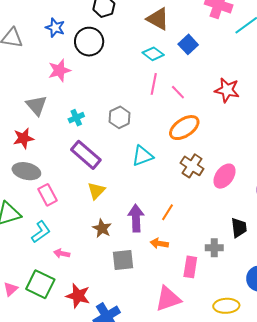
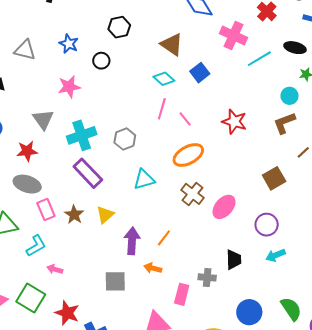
black circle: (89, 42) -> (101, 61), size x0.6
cyan cross: (76, 118) -> (82, 135), size x1.8
yellow triangle: (96, 191) -> (105, 215), moved
brown star: (102, 228) -> (74, 215), moved

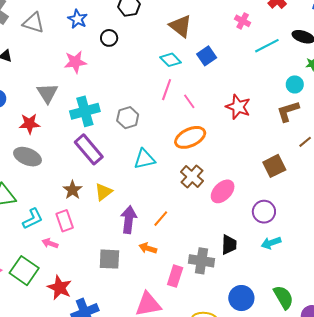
pink cross: (234, 36) -> (243, 21), size x0.6
pink rectangle: (46, 210) -> (65, 221), moved
gray cross: (207, 277) -> (201, 261), size x1.4

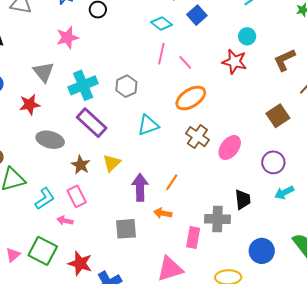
cyan circle: (295, 84) -> (247, 36), moved
gray ellipse: (27, 157) -> (50, 140), moved

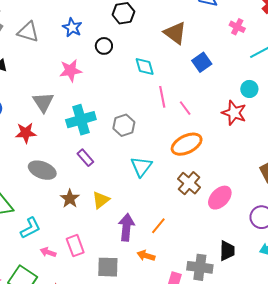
cyan diamond: (161, 23) -> (145, 67), moved, turned 30
pink line: (161, 54) -> (162, 97), turned -30
purple rectangle: (92, 123) -> (85, 158), size x0.6
cyan triangle: (148, 125) -> (141, 166), turned -40
pink rectangle: (77, 196) -> (75, 246), moved

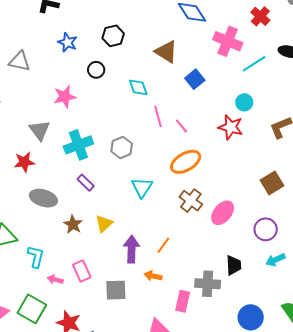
pink cross: (237, 27) -> (228, 41), size x1.8
blue star: (72, 28) -> (68, 42), moved
cyan L-shape: (30, 228) -> (36, 257), turned -45

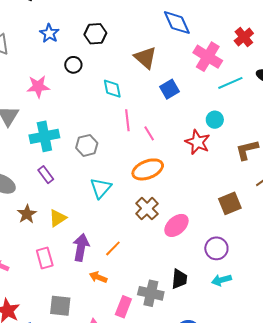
pink rectangle: (82, 271) -> (45, 258), moved
gray square: (116, 290) -> (60, 306), moved

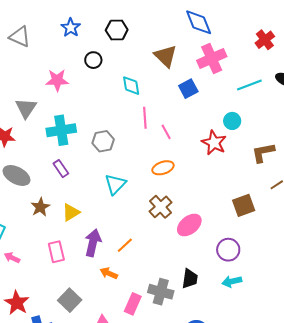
pink cross: (208, 57) -> (212, 59), moved, turned 32
orange ellipse: (148, 169) -> (163, 168), size x0.7
gray square: (60, 306) -> (70, 300), turned 35

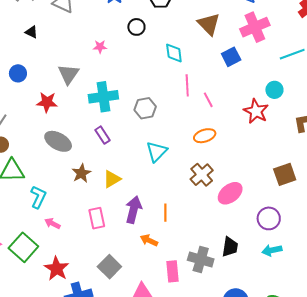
pink star: (57, 80) -> (100, 47), size x0.6
orange line: (125, 245) -> (165, 213), turned -48
pink rectangle: (133, 304) -> (173, 271), turned -30

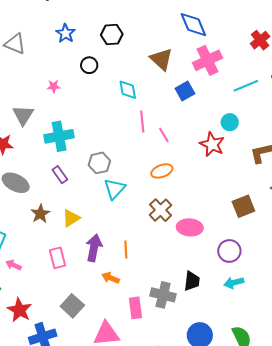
gray hexagon: (145, 108) -> (99, 163), moved
pink ellipse: (230, 193) -> (190, 227), turned 45

